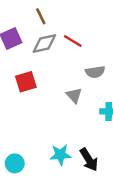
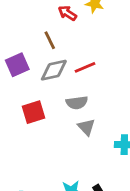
red line: (73, 41) -> (85, 67), turned -54
gray semicircle: (95, 72) -> (77, 103), moved

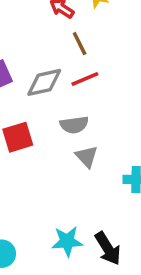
brown line: (50, 40) -> (80, 44), moved

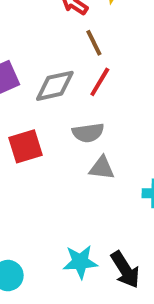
red line: (85, 79) -> (100, 82), turned -36
gray triangle: (87, 157) -> (102, 168), turned -40

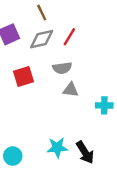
brown line: (94, 43) -> (42, 13), moved

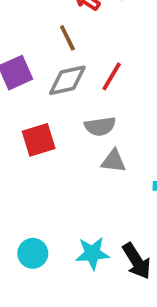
cyan circle: (13, 156) -> (33, 253), moved

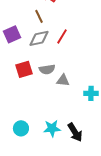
gray semicircle: (100, 126) -> (47, 69), moved

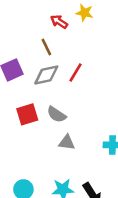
gray semicircle: (47, 69) -> (56, 114), turned 42
gray triangle: (63, 80) -> (67, 142), moved

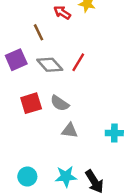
brown line: (46, 47) -> (39, 32), moved
gray diamond: (46, 75) -> (50, 65), turned 60

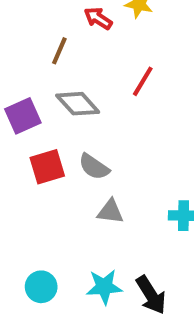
brown line: (39, 32) -> (59, 51), turned 49
purple square: (16, 60) -> (23, 116), moved
red line: (78, 62) -> (143, 81), moved

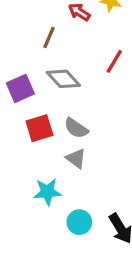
gray triangle: (110, 212) -> (76, 158), moved, turned 30
cyan circle: (41, 287) -> (79, 222), moved
cyan star: (104, 287) -> (47, 192), moved

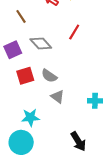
brown line: (49, 37) -> (21, 16), moved, turned -56
gray triangle: (76, 158) -> (58, 97), moved
cyan circle: (79, 222) -> (21, 142), moved, size x1.5

